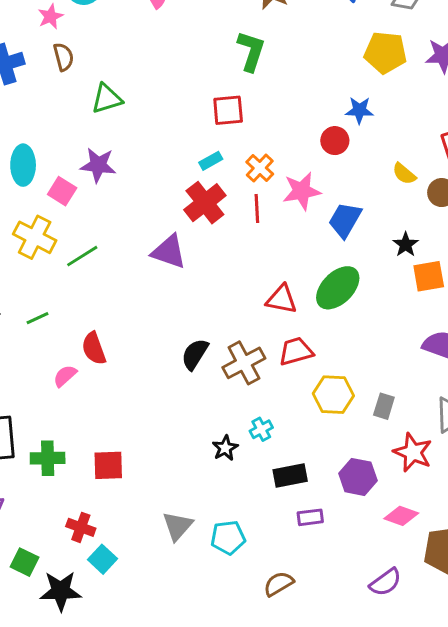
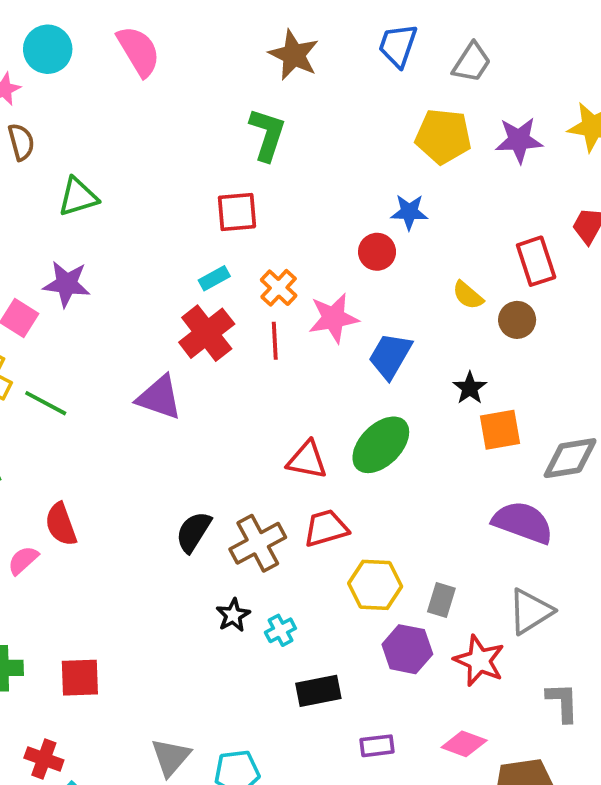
green line: (82, 256) -> (46, 403), turned 60
black star: (225, 448) -> (233, 615), moved
purple hexagon: (358, 477) -> (407, 649), moved
purple rectangle: (310, 517) -> (377, 746), moved

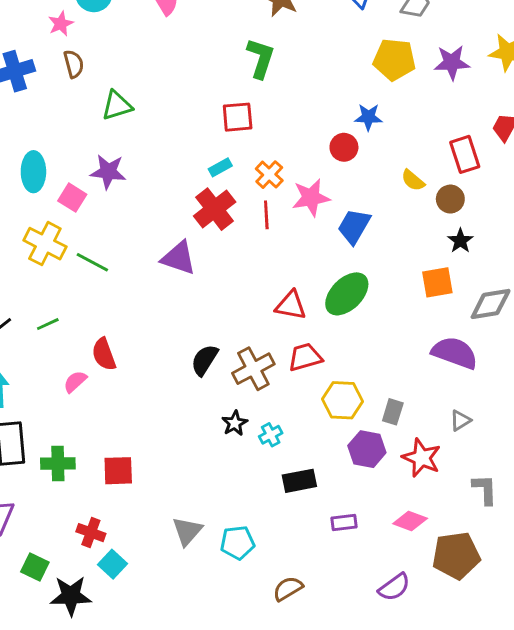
black star: (470, 388) -> (460, 241), moved
gray triangle: (530, 611) -> (460, 420), size x0.6

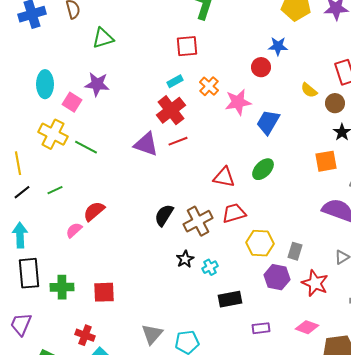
red line: (266, 215) -> (178, 141), moved, turned 72
green ellipse: (347, 294) -> (263, 169), size x0.7
red semicircle: (104, 354) -> (94, 211), turned 70

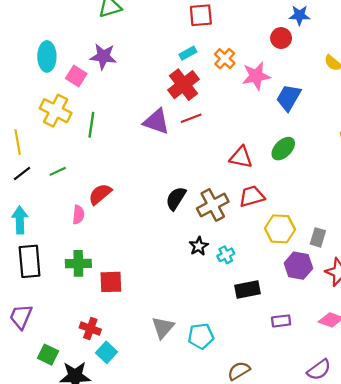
green line: (86, 147) -> (91, 125), turned 70
pink semicircle: (74, 230) -> (78, 215), turned 138
green cross: (62, 287) -> (78, 263), moved

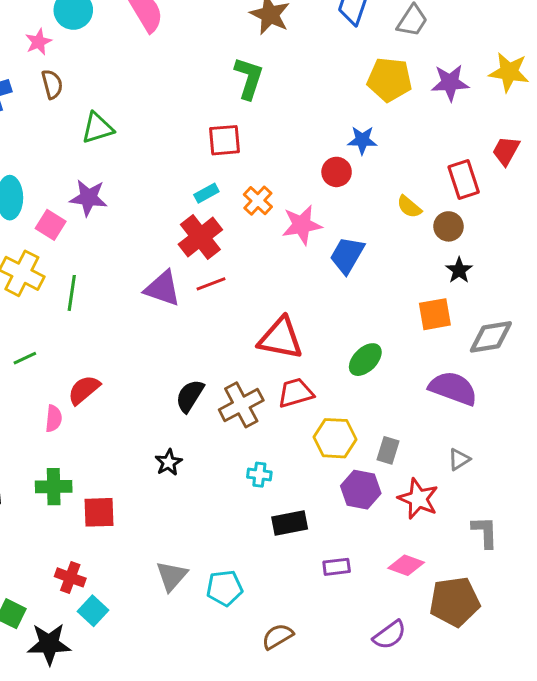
green ellipse: (283, 149) -> (365, 360), moved
red triangle: (241, 157) -> (281, 338), size x1.4
black star: (199, 246) -> (169, 462), moved
cyan cross: (226, 255) -> (259, 475), turned 35

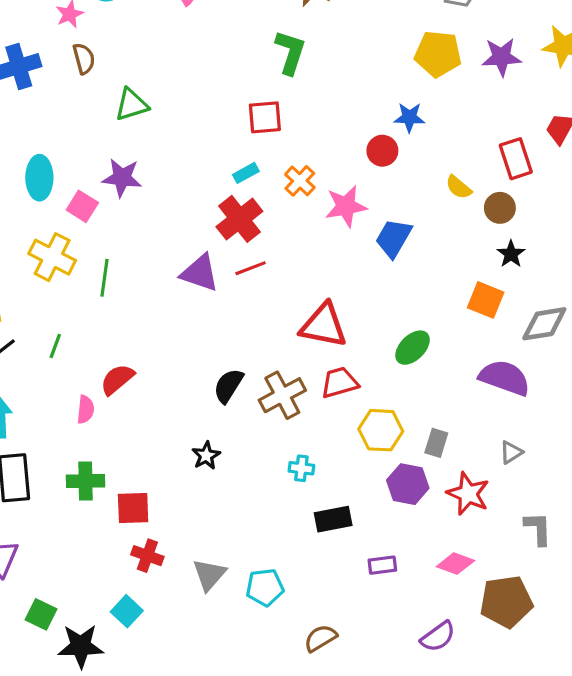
orange square: (435, 314) -> (486, 300), turned 32
green line: (25, 358) -> (55, 346), turned -45
red cross: (70, 577) -> (147, 556), moved

